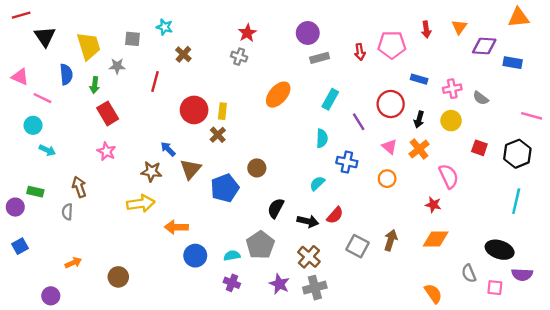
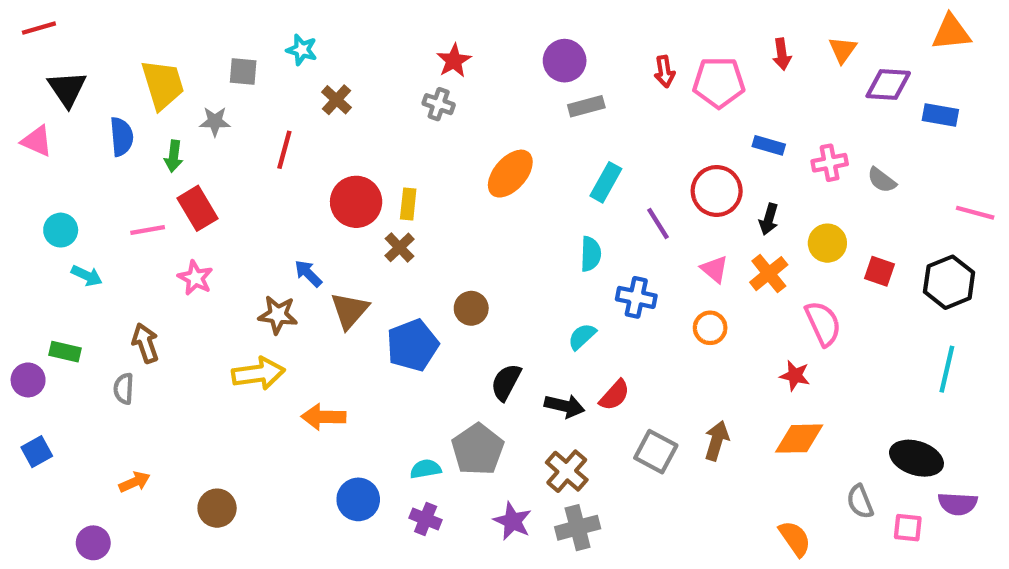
black triangle: (45, 37) -> (67, 89), moved
red arrow: (360, 52) -> (664, 72), moved
pink line: (42, 98) -> (148, 230), moved, turned -36
yellow circle: (451, 121) -> (827, 243), moved
blue circle: (195, 256) -> (358, 499), moved

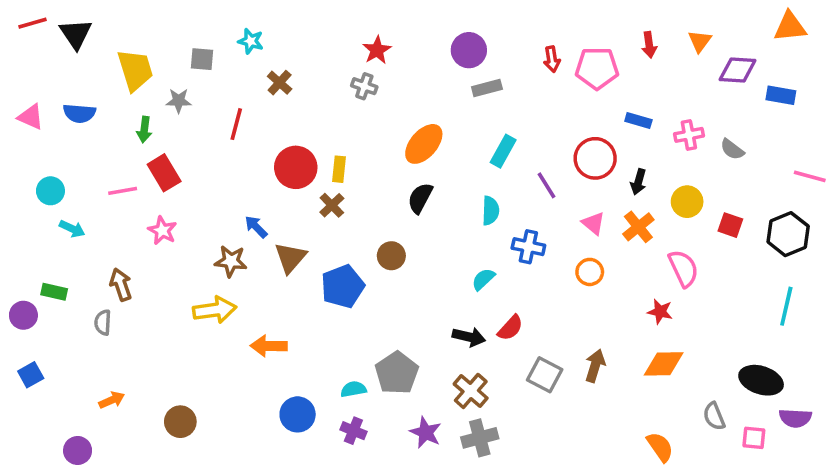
black triangle: (67, 89) -> (76, 34), moved
blue semicircle: (121, 137) -> (79, 113), moved, turned 100
black semicircle: (506, 382) -> (420, 198), moved

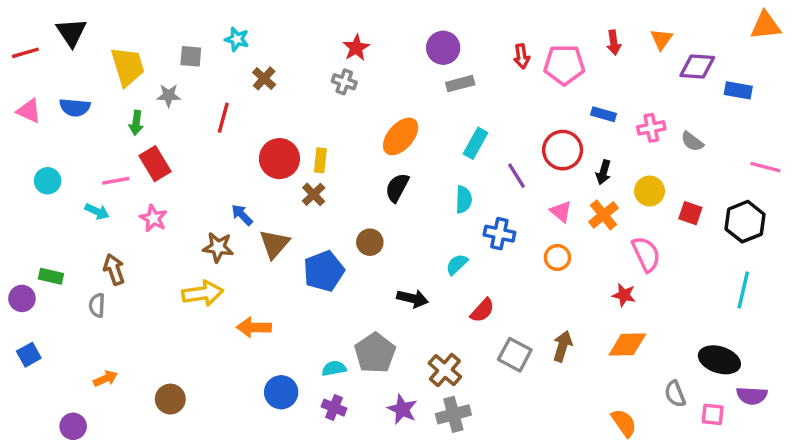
red line: (32, 23) -> (25, 53), moved
orange triangle: (790, 27) -> (765, 26), moved
cyan arrow: (72, 229) -> (97, 211), moved
black arrow: (469, 337) -> (412, 298), moved

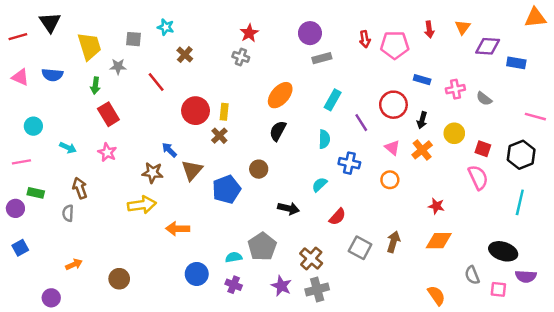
red line: (223, 118) -> (156, 82), turned -54
pink line: (116, 181) -> (21, 162), moved
pink semicircle: (646, 254) -> (478, 177), moved

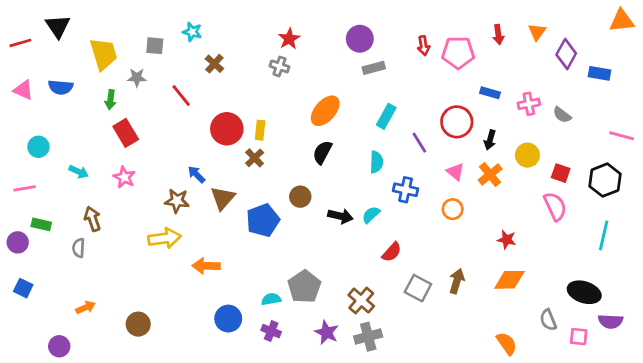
purple diamond: (488, 46) -> (566, 54), turned -65
black arrow: (289, 208) -> (340, 216), moved
blue square: (20, 248) -> (23, 288), turned -35

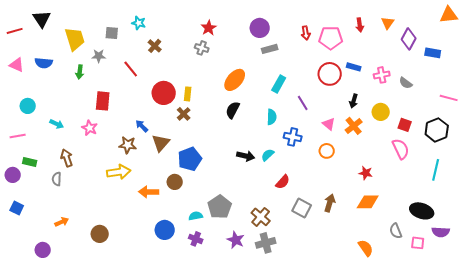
red circle: (457, 122) -> (330, 74), moved
red rectangle: (126, 133) -> (103, 101), moved, turned 36
brown circle: (300, 197) -> (175, 182), moved

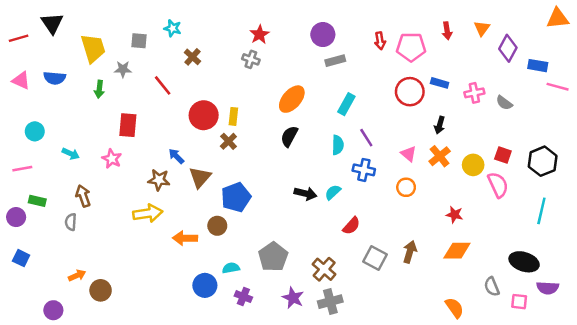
pink line: (449, 98) -> (558, 87), moved
purple line: (303, 103) -> (366, 138), moved
yellow circle: (381, 112) -> (473, 165), moved
cyan semicircle: (196, 216) -> (231, 268), moved
brown circle: (100, 234) -> (101, 290), moved

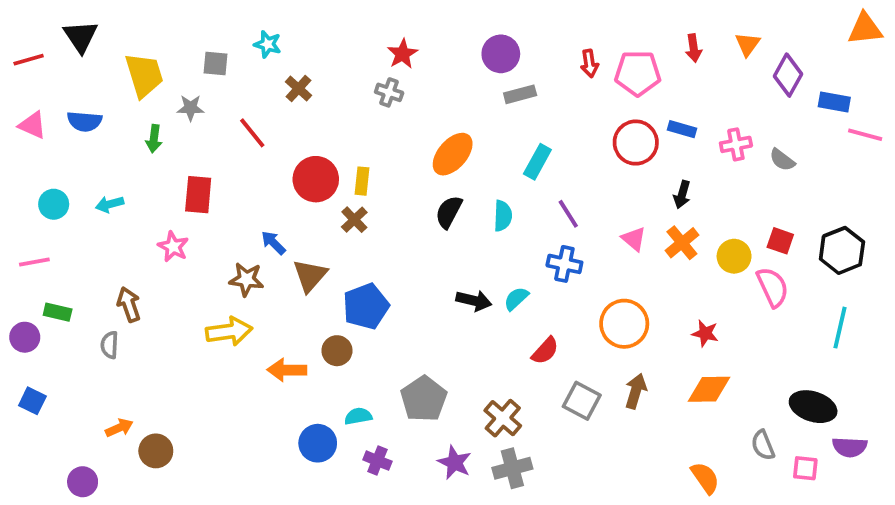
cyan semicircle: (338, 145) -> (503, 216), moved
cyan arrow: (71, 154) -> (110, 204), moved, turned 140
orange circle: (406, 187) -> (624, 324), moved, size x1.6

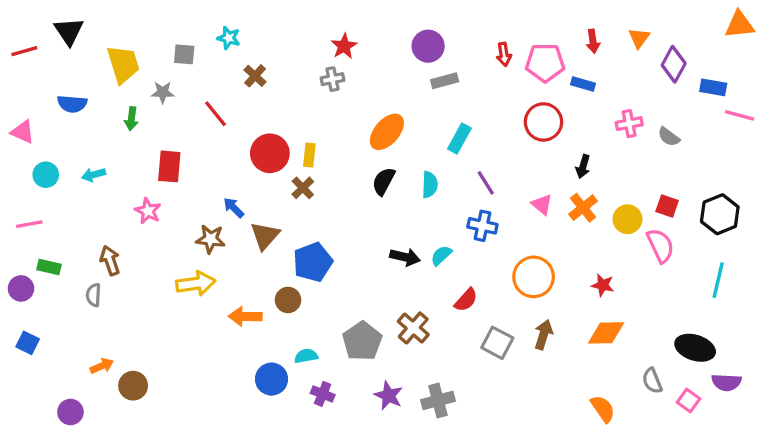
gray cross: (389, 92) -> (332, 79), turned -30
pink triangle: (32, 125) -> (23, 132), moved
blue rectangle: (682, 129) -> (583, 84), moved
brown cross: (503, 418) -> (413, 328), moved
pink square: (805, 468) -> (688, 400), turned 30

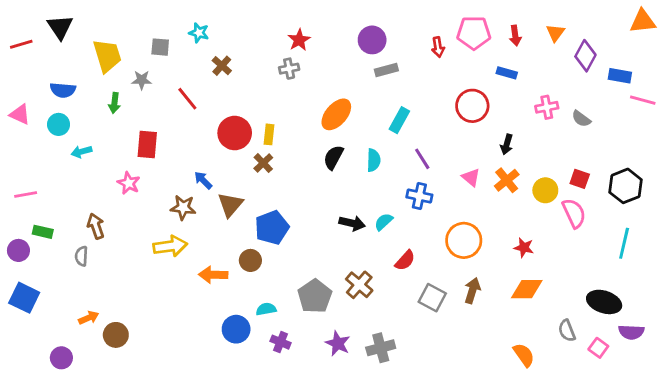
pink pentagon: (545, 63) -> (474, 33), moved
cyan circle: (46, 175) -> (59, 124), moved
blue square: (28, 343) -> (24, 298), size x1.5

